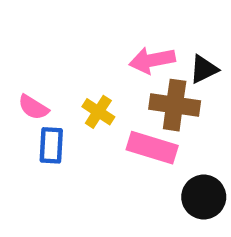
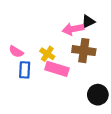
black triangle: (204, 69) -> (88, 22), moved
pink rectangle: (152, 148) -> (57, 69), moved

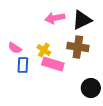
black triangle: (88, 22) -> (82, 20), size x1.5
pink arrow: (73, 29) -> (55, 18), moved

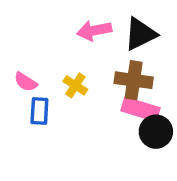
pink rectangle: (53, 64) -> (140, 109), moved
black circle: (91, 88) -> (156, 132), moved

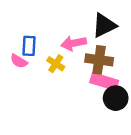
pink arrow: (94, 31) -> (74, 43), moved
blue rectangle: (39, 111) -> (29, 46), moved

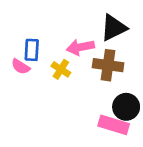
pink rectangle: (104, 82) -> (114, 125), moved

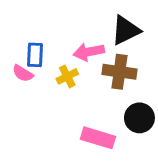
yellow cross: (61, 69) -> (67, 76), turned 30
pink rectangle: (114, 125) -> (98, 138), moved

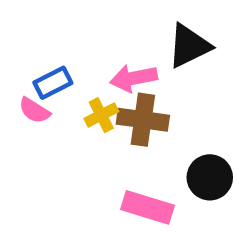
blue rectangle: (35, 55) -> (53, 83), turned 60
brown cross: (119, 72) -> (143, 120), moved

